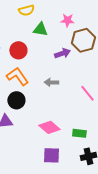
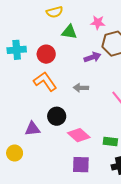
black circle: (16, 100) -> (57, 116), moved

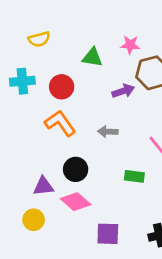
yellow semicircle: (55, 12) -> (39, 39), moved
pink diamond: (79, 135) -> (76, 202), moved
green rectangle: (110, 141) -> (134, 176), moved
yellow circle: (15, 153) -> (34, 220), moved

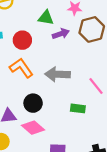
purple arrow: (123, 91) -> (61, 34), moved
gray arrow: (108, 132) -> (58, 74), size x1.6

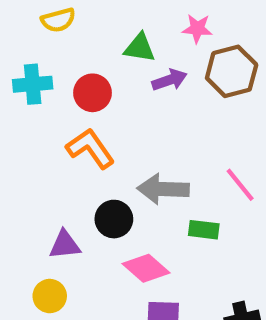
gray arrow: (58, 74) -> (163, 189), moved
pink diamond: (33, 128) -> (146, 268), moved

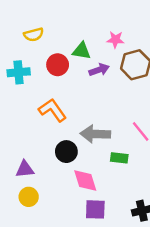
red circle: (92, 93) -> (58, 65), moved
purple triangle: (65, 245) -> (25, 169), moved
pink diamond: (146, 268) -> (85, 181), turned 32

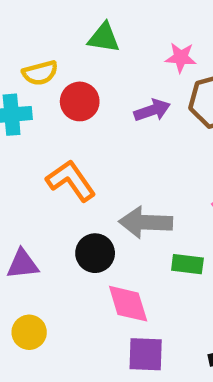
yellow semicircle: (34, 35) -> (40, 73), moved
green triangle: (81, 51) -> (104, 38), moved
purple triangle: (25, 169) -> (23, 264), moved

